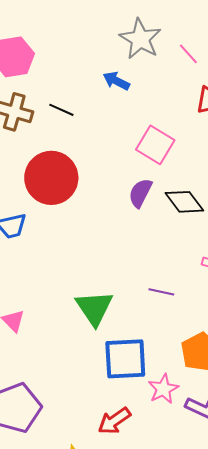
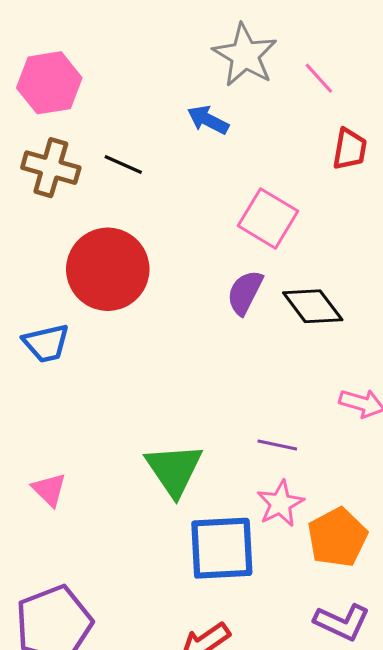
pink star: (163, 389) -> (280, 503), moved

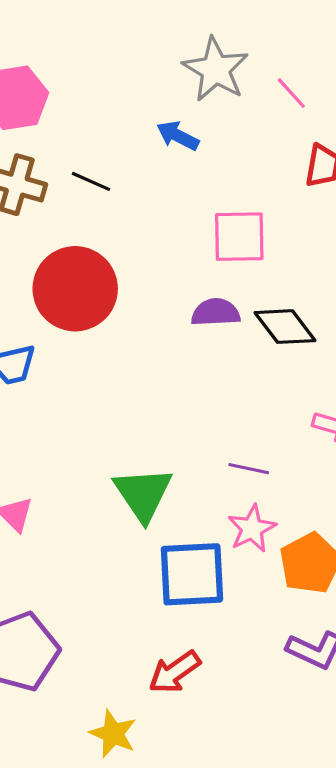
pink square: (268, 218) -> (239, 237), turned -32
purple semicircle: (245, 292) -> (216, 312), turned 60

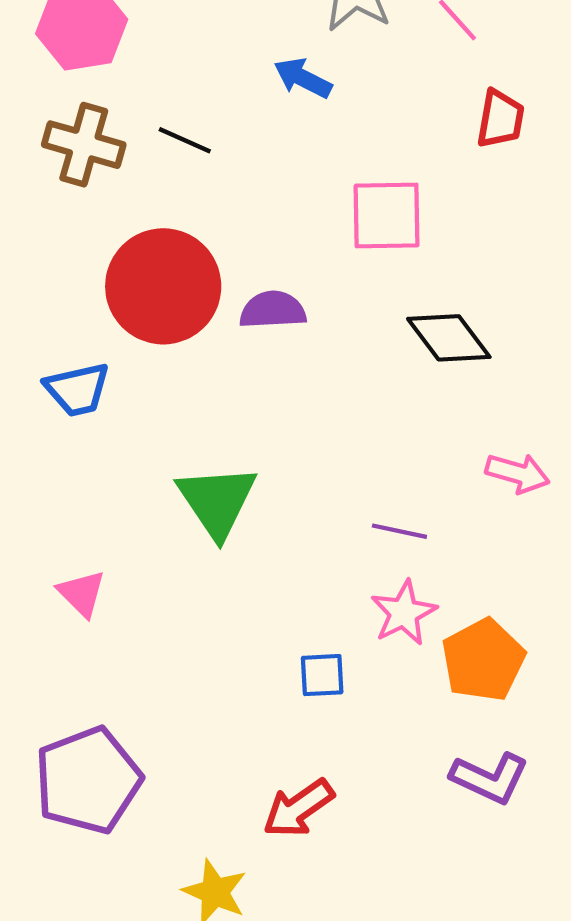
purple semicircle: (216, 312) -> (273, 310), moved
green triangle: (143, 494) -> (217, 501), moved
blue square: (192, 574) -> (322, 675), size x0.5

